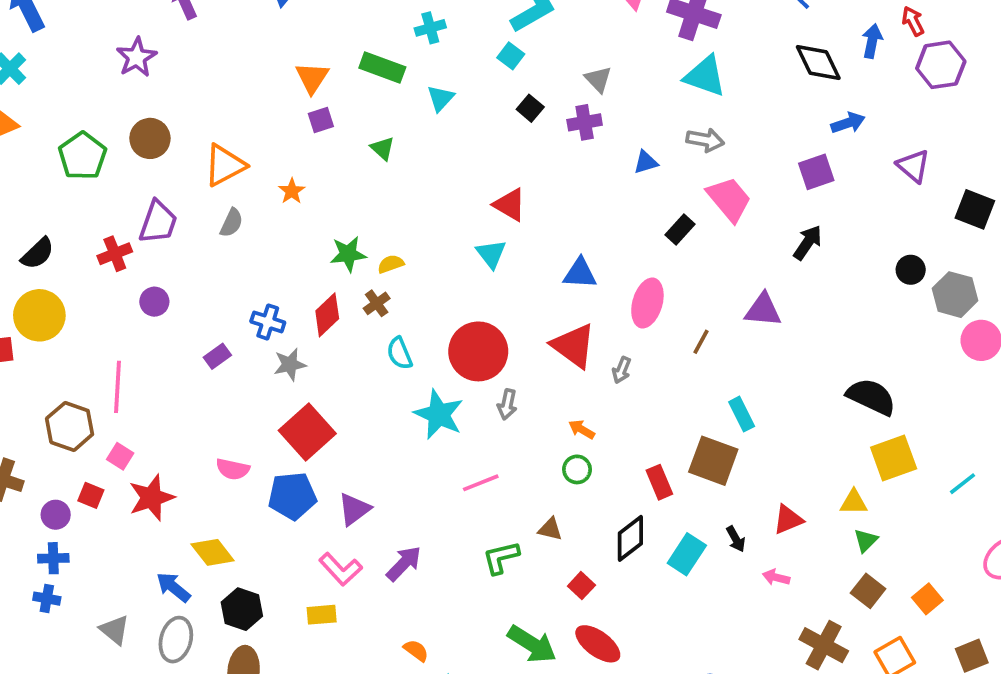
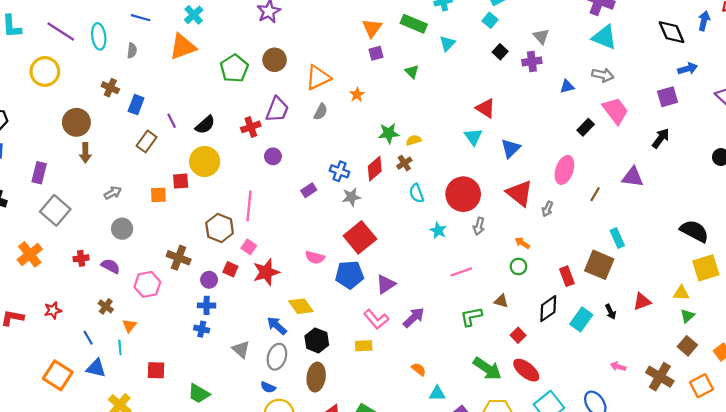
blue triangle: (580, 273) -> (511, 148), moved, turned -50
cyan star: (439, 414) -> (438, 230), size x0.6
pink arrow: (776, 577) -> (618, 367), moved

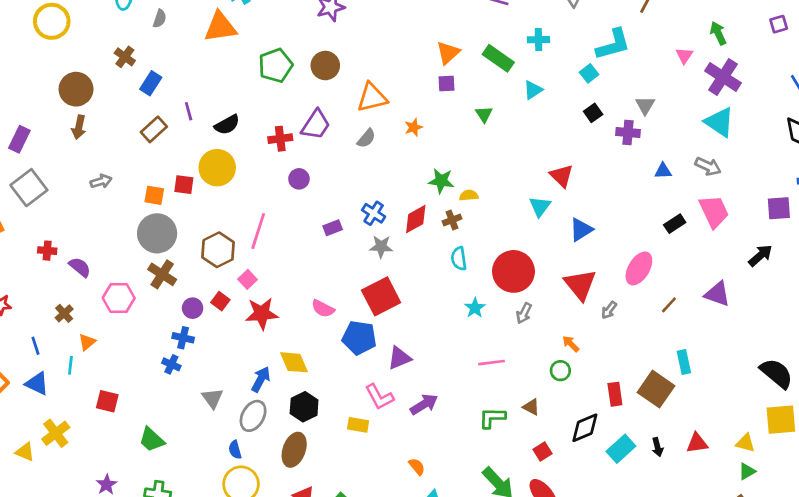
gray circle: (122, 229) -> (157, 233), moved, size x1.5
blue arrow: (277, 326) -> (261, 379), turned 65
blue semicircle: (268, 387) -> (235, 450), turned 40

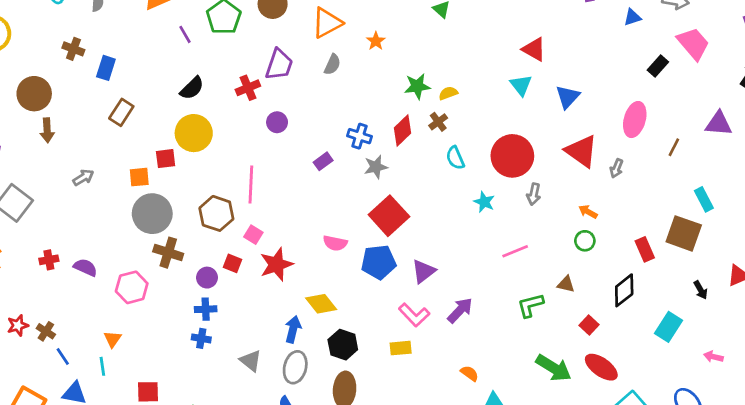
purple line: (189, 111) -> (185, 34), moved
brown cross: (64, 313) -> (46, 331), moved
cyan rectangle: (621, 449) -> (669, 327), moved

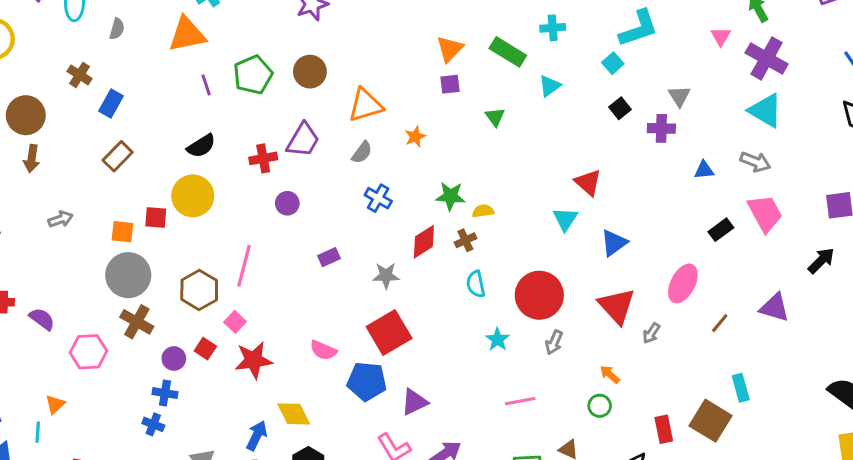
blue cross: (359, 136) -> (378, 198), moved

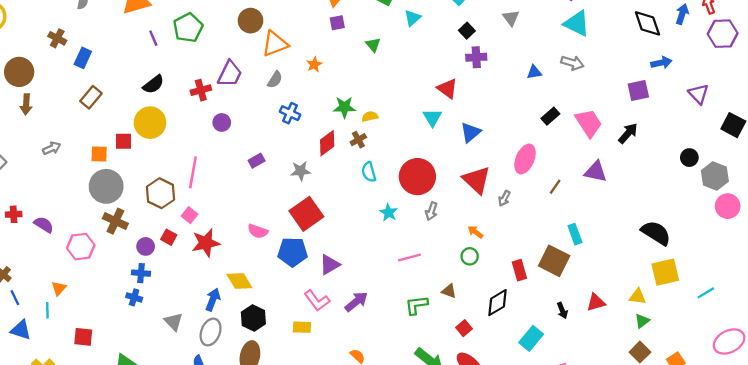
brown circle: (310, 72) -> (250, 21), moved
purple cross: (661, 128) -> (476, 57), moved
pink trapezoid: (765, 213) -> (589, 123), moved

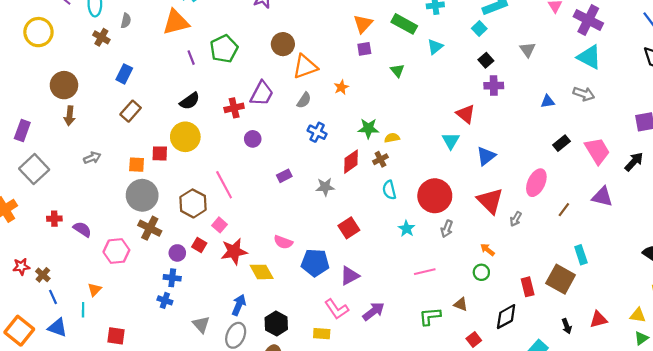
brown cross: (57, 38) -> (101, 37), moved
pink line: (193, 172) -> (224, 185), turned -40
red square: (306, 214) -> (349, 228), moved, size x0.7
yellow diamond: (239, 281) -> (262, 272), moved

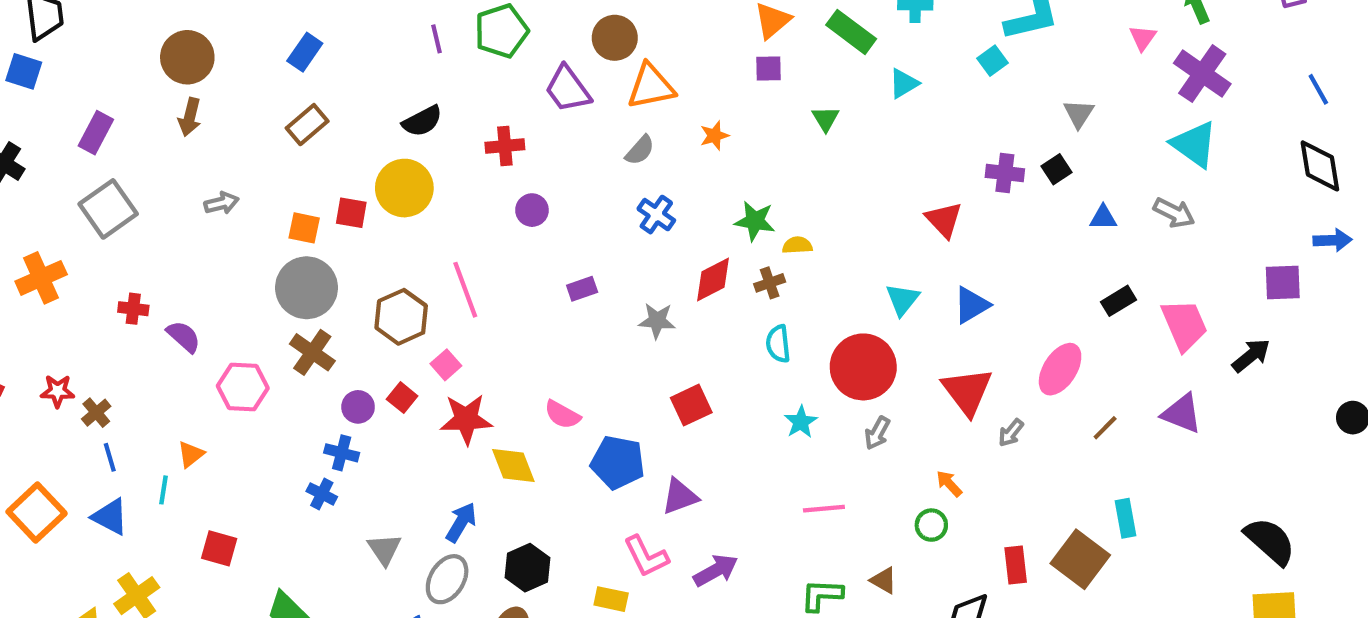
black square: (486, 60) -> (1056, 169), moved
purple trapezoid: (262, 93) -> (568, 89), moved, turned 108
cyan triangle: (451, 141) -> (902, 300), moved

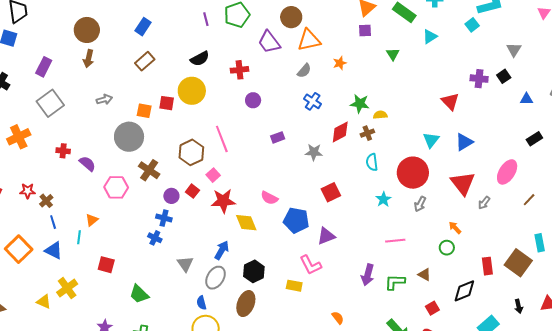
gray circle: (307, 288) -> (129, 137), moved
purple arrow: (716, 570) -> (368, 275), moved, turned 135

